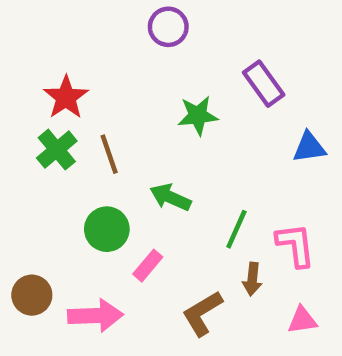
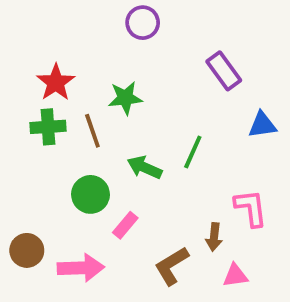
green star: (198, 115) -> (125, 98), moved
green cross: (57, 150) -> (48, 127), turned 36
green line: (236, 229) -> (193, 152), moved
pink triangle: (302, 320) -> (235, 276), moved

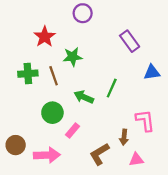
red star: (56, 82) -> (45, 37), moved

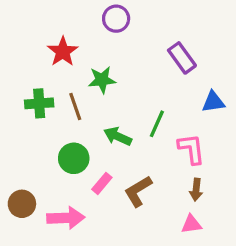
pink L-shape: (145, 120) -> (191, 149), moved
brown arrow: (124, 137) -> (196, 190), moved
brown L-shape: (99, 154) -> (138, 191), moved

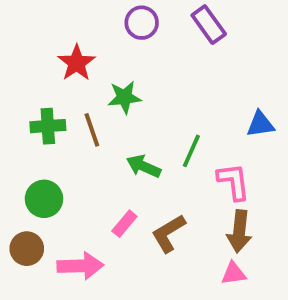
purple rectangle: (182, 58) -> (209, 25), moved
green circle: (74, 158) -> (44, 199), moved
brown arrow: (196, 190) -> (239, 231), size x1.5

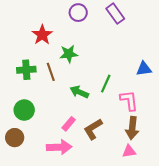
pink arrow: (80, 266) -> (59, 147), moved

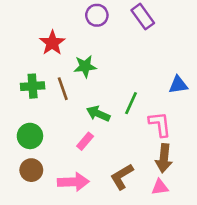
pink rectangle: (69, 124) -> (85, 141), moved
brown L-shape: (93, 129) -> (122, 177), moved
brown circle: (15, 138) -> (31, 170), moved

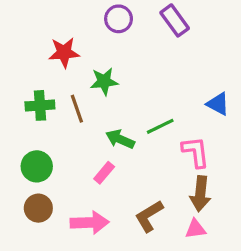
red star: (52, 43) -> (64, 53), turned 30
blue triangle: (178, 85) -> (218, 104), turned 36
green line: (131, 103) -> (160, 126), turned 40

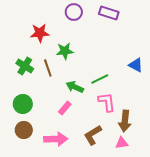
purple rectangle: (175, 20) -> (109, 13), turned -36
green cross: (40, 105) -> (25, 66), turned 36
pink L-shape: (196, 152) -> (107, 102), moved

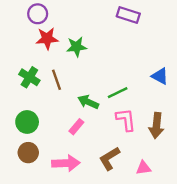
purple circle: (74, 12) -> (38, 14), moved
green star: (65, 51) -> (76, 47), moved
brown arrow: (125, 121) -> (156, 126), moved

